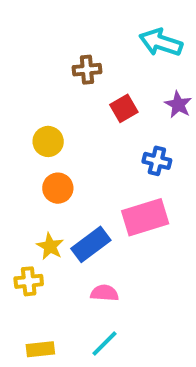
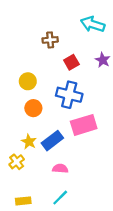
blue cross: (157, 161) -> (69, 95), moved, size x1.6
yellow cross: (29, 281) -> (17, 162), turned -32

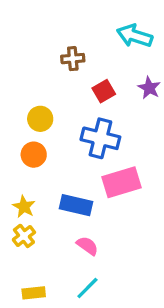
orange circle: (33, 108) -> (34, 155), moved
blue rectangle: (52, 141) -> (76, 205), turned 50
yellow star: (29, 142) -> (24, 207), moved
pink semicircle: (60, 169) -> (87, 246), turned 32

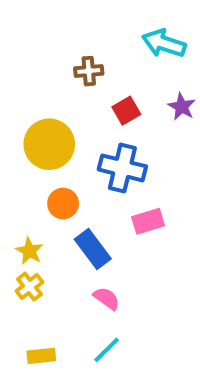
yellow circle: (40, 119) -> (49, 144), size x1.6
orange circle: (34, 155) -> (63, 204), moved
pink rectangle: (122, 182) -> (148, 221), size x0.7
blue rectangle: (76, 205) -> (93, 249), turned 40

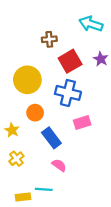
red square: (126, 111) -> (70, 61), size x1.5
yellow star: (29, 251) -> (12, 130), moved
cyan line: (107, 350) -> (44, 189), moved, turned 49

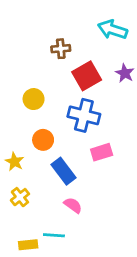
yellow circle: (27, 80) -> (34, 99), size x0.6

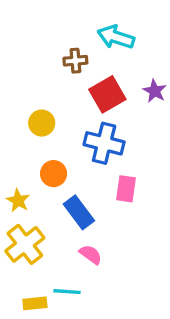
cyan arrow: (112, 30) -> (116, 37), moved
pink rectangle: (102, 152) -> (126, 189), turned -65
yellow cross: (20, 197) -> (25, 244), size x1.6

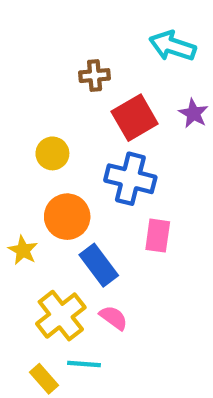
cyan arrow: (116, 37) -> (172, 46), moved
orange circle: (54, 174) -> (67, 217), size x1.4
yellow cross: (25, 244) -> (61, 316), moved
yellow rectangle: (35, 303) -> (44, 379), turned 55

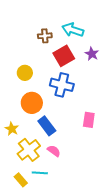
cyan arrow: (172, 46) -> (73, 30), moved
pink rectangle: (158, 236) -> (89, 120), moved
yellow star: (23, 250) -> (12, 129), moved

